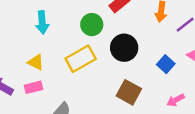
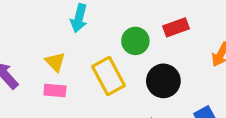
yellow rectangle: (81, 59) -> (109, 76), turned 72
pink rectangle: (33, 87) -> (55, 90), moved

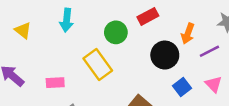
yellow triangle: (55, 62) -> (23, 30), moved
black circle: (163, 81) -> (165, 55), moved

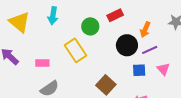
yellow triangle: (23, 30) -> (19, 22), size x1.6
purple line: (209, 51) -> (150, 50), moved
blue square: (182, 87) -> (139, 70), turned 32

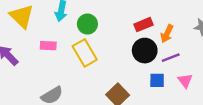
red rectangle: (115, 15) -> (144, 25), moved
green circle: (90, 26) -> (87, 24), moved
pink rectangle: (42, 63) -> (48, 46), moved

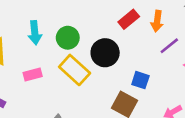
black circle: (145, 51) -> (105, 53), moved
blue square: (157, 80) -> (140, 80), moved, turned 35

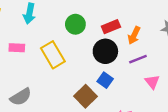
green circle: (68, 38) -> (75, 24), moved
black circle: (105, 53) -> (105, 51), moved

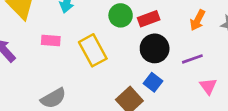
red rectangle: (111, 27) -> (149, 19), moved
orange arrow: (134, 35) -> (198, 20), moved

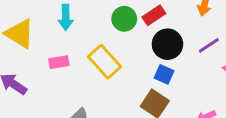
blue square: (153, 82) -> (164, 74), moved

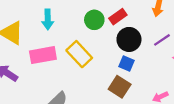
pink rectangle: (59, 62) -> (43, 55), size x1.6

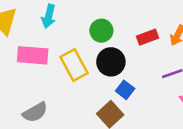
red rectangle: (118, 17) -> (147, 37), moved
black circle: (129, 39) -> (111, 62), moved

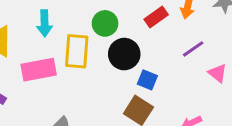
yellow rectangle: (74, 65) -> (77, 51), moved, turned 48

